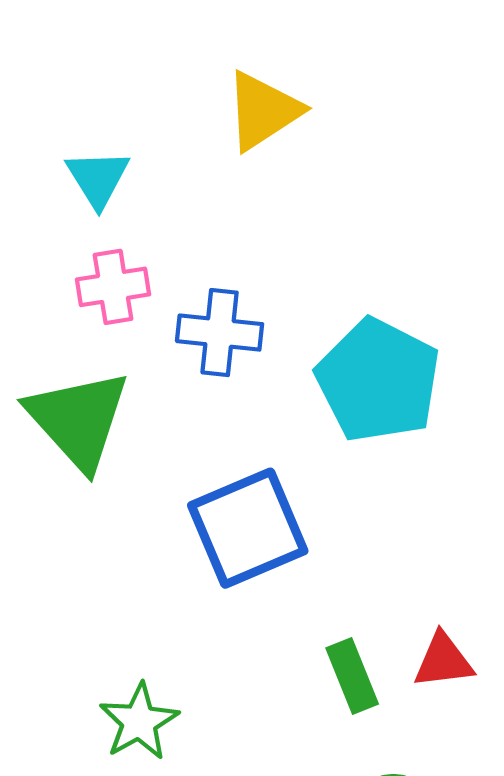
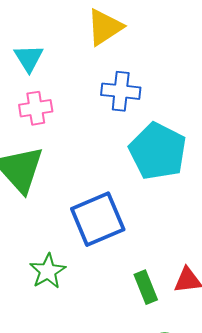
blue cross: (220, 333) -> (121, 91), moved
green star: (139, 722) -> (48, 271), moved

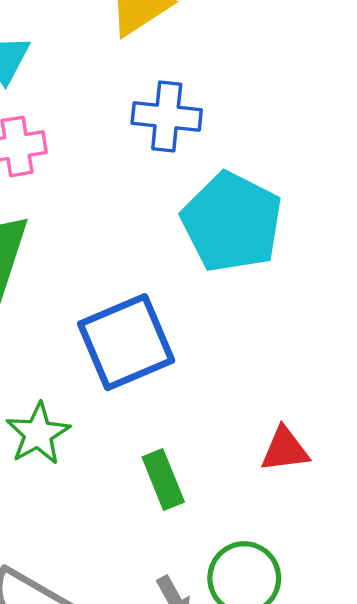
green rectangle: (146, 287) -> (163, 479), moved

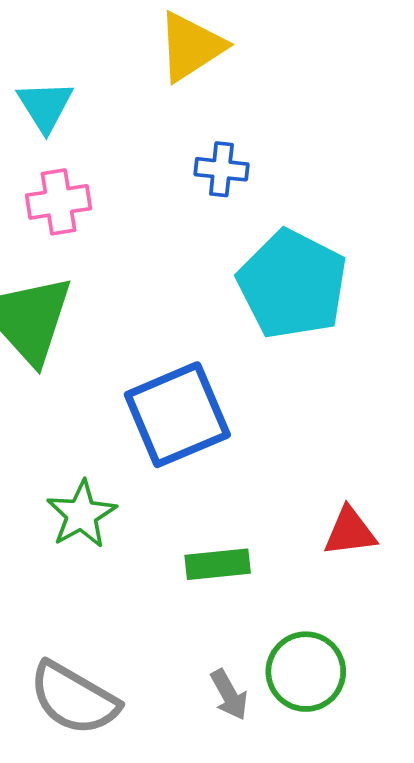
blue cross: (167, 117) -> (221, 169), size x0.7
green rectangle: (163, 479) -> (218, 564), turned -74

